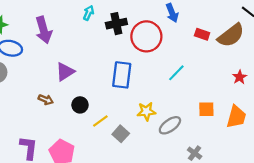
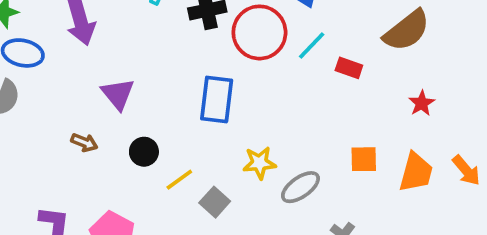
red rectangle: (202, 34) -> (349, 68), moved
purple triangle: (65, 72) -> (118, 94), turned -36
cyan line: (176, 73) -> (312, 45), moved

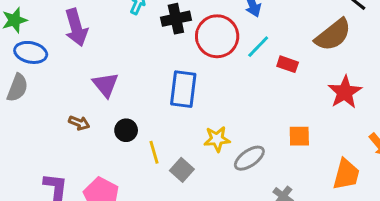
red star: (422, 103) -> (345, 92), size x1.6
orange trapezoid: (416, 172) -> (346, 174), moved
yellow line: (179, 180) -> (154, 152), turned -70

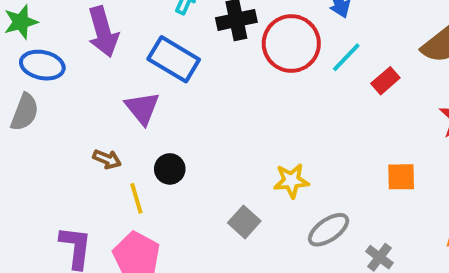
red rectangle: (288, 64) -> (385, 81), turned -60
blue rectangle: (183, 89) -> (174, 59), moved, turned -66
yellow line: (154, 152) -> (136, 198), moved
gray ellipse: (249, 158) -> (329, 230), moved

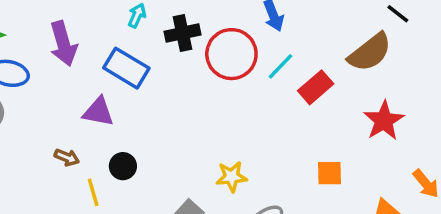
red rectangle: (385, 81) -> (316, 87), size x1.4
purple triangle: (142, 108) -> (98, 112), turned -40

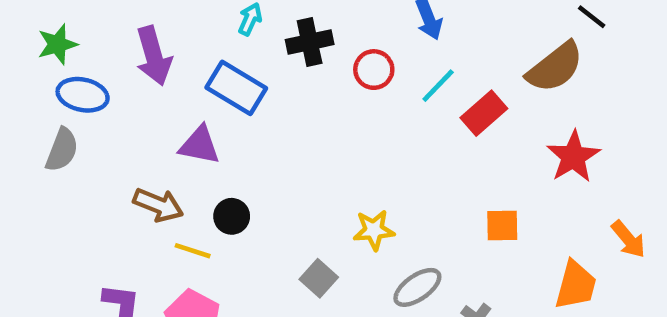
red circle: (231, 54) -> (374, 70), size x0.6
brown arrow: (67, 157) -> (158, 205), size x1.5
yellow line: (93, 192) -> (193, 251), turned -56

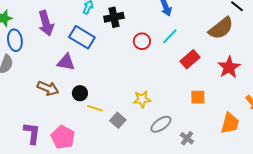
red circle: (374, 70) -> (142, 41), moved
blue ellipse: (83, 95) -> (15, 40), turned 70
red rectangle: (484, 113) -> (190, 59), moved
yellow line: (193, 251) -> (95, 108), moved

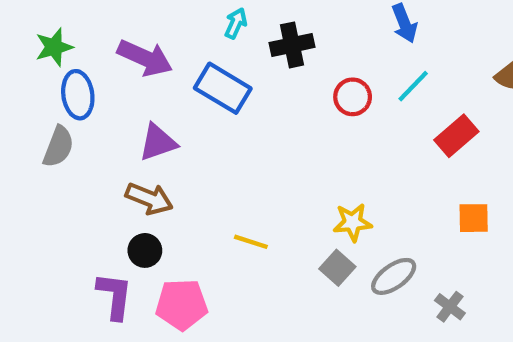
purple arrow: (46, 23) -> (145, 58), turned -50
purple triangle: (66, 62) -> (158, 142), moved, turned -30
black circle: (80, 93) -> (145, 250), moved
gray square: (118, 120) -> (337, 268), moved
pink pentagon: (63, 137) -> (182, 305), turned -30

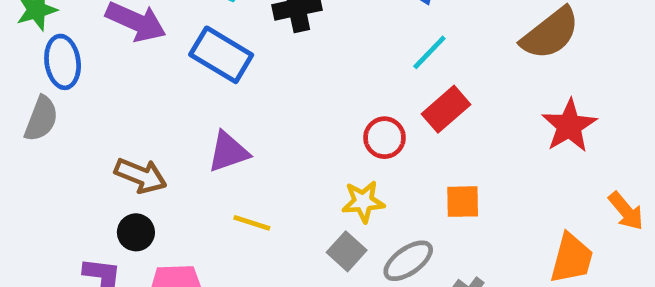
red circle: (353, 97) -> (385, 138), moved
red rectangle: (456, 136) -> (446, 109), moved
purple triangle: (158, 142) -> (228, 152), moved
orange square: (474, 218) -> (463, 202), moved

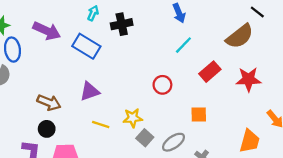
red rectangle: (446, 109) -> (210, 72), moved
red star: (569, 126) -> (248, 79), turned 30
yellow star: (363, 202) -> (133, 118), moved

